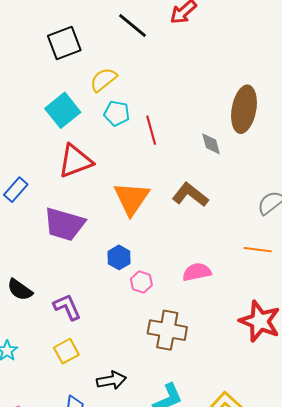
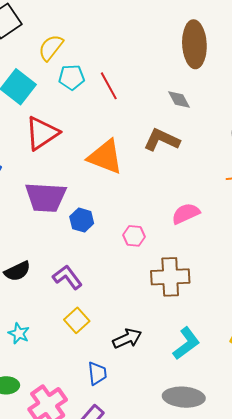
gray diamond: (211, 144) -> (179, 100), moved
orange triangle: (132, 198) -> (105, 157), turned -30
blue hexagon: (119, 257) -> (82, 220), moved
black semicircle: (20, 290) -> (17, 271), turned -48

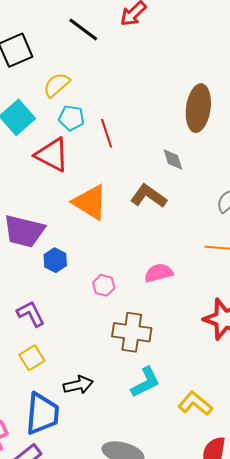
red triangle: (42, 133) -> (52, 155), moved, turned 51
cyan L-shape: (186, 343) -> (146, 382), moved
blue trapezoid: (97, 373) -> (42, 414), size x1.8

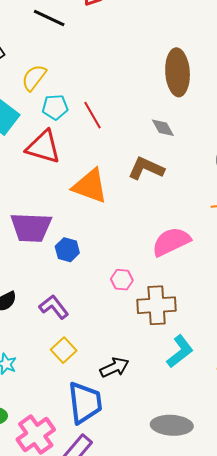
pink semicircle: (159, 273) -> (171, 242), size x1.4
pink hexagon: (104, 285) -> (122, 280), moved

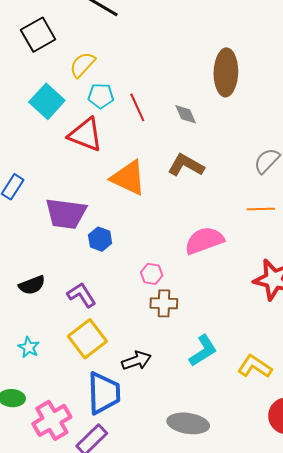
gray diamond: (163, 128) -> (186, 114), moved
brown cross: (157, 305) -> (164, 303), moved, size x0.7
yellow square: (64, 350) -> (87, 339), size x1.5

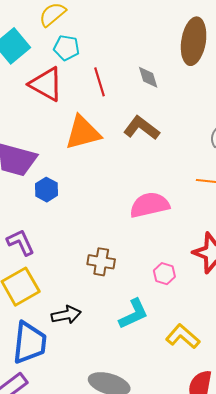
red line: (137, 107) -> (99, 82), moved
orange triangle: (128, 178) -> (83, 133), turned -48
pink hexagon: (152, 274) -> (164, 274), moved

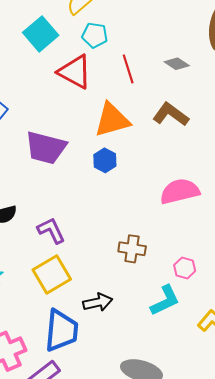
gray diamond: (148, 77) -> (177, 64), turned -40
blue hexagon: (47, 190) -> (105, 160), moved
pink hexagon: (164, 274) -> (185, 268), moved

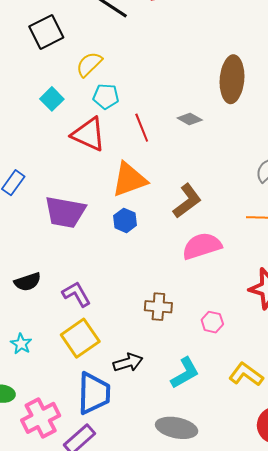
cyan square: (41, 34) -> (52, 99), size x0.7
brown L-shape: (171, 114) -> (187, 201), moved, turned 111
cyan L-shape: (165, 301) -> (185, 373), moved

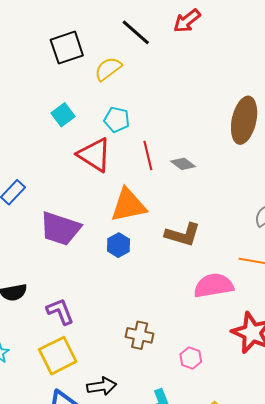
yellow semicircle: (89, 64) -> (108, 69), moved
gray diamond: (190, 119) -> (183, 164), moved
brown L-shape: (187, 201) -> (183, 234), turned 45
pink semicircle: (202, 246) -> (214, 286), moved

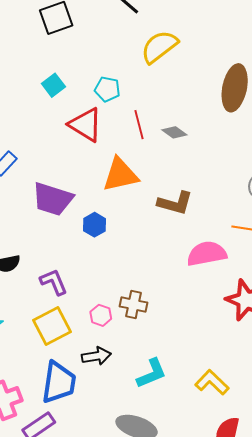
yellow semicircle: (108, 69) -> (159, 47), moved, size x1.4
blue hexagon: (118, 245) -> (95, 225), moved
pink hexagon: (191, 358) -> (101, 315), moved

